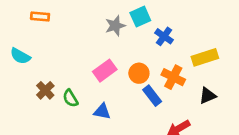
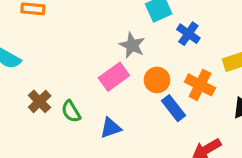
gray star: (115, 26) -> (132, 45), moved, turned -30
blue triangle: (102, 111) -> (111, 128), turned -30

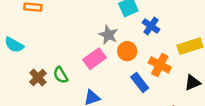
orange circle: (157, 80) -> (127, 51), moved
green semicircle: (71, 111) -> (61, 75), moved

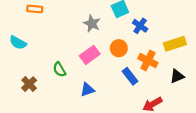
gray star: (108, 35) -> (92, 24), moved
brown cross: (38, 78) -> (29, 84), moved

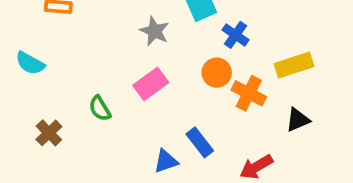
orange circle: (119, 48) -> (217, 73), moved
blue rectangle: (130, 76) -> (200, 142), moved
blue triangle: (87, 90) -> (166, 161), moved

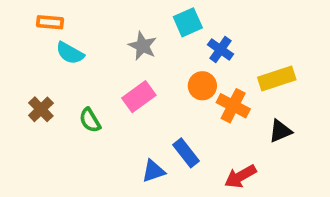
cyan semicircle: (30, 63) -> (70, 53), moved
brown cross: (49, 133) -> (41, 109), moved

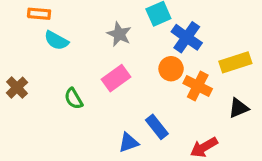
blue cross: (220, 49) -> (187, 37), size x1.4
brown cross: (41, 109) -> (17, 88), moved

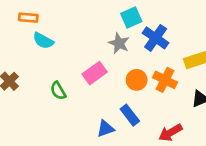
gray star: (119, 34) -> (119, 43), moved
orange circle: (171, 69) -> (137, 80), moved

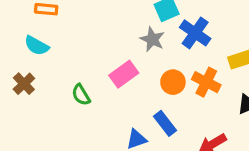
cyan semicircle: (43, 41) -> (37, 46), moved

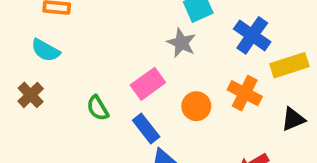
blue cross: (195, 33) -> (252, 35), moved
orange circle: (173, 82) -> (196, 106), moved
blue rectangle: (165, 123) -> (146, 128), moved

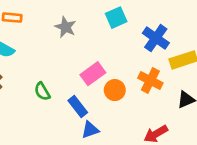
gray star: (181, 43) -> (65, 27), moved
pink rectangle: (148, 84) -> (93, 74), moved

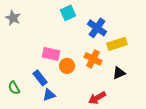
gray star: (65, 27) -> (13, 18), moved
pink rectangle: (93, 74) -> (51, 54), turned 48
green semicircle: (42, 91) -> (14, 88), moved

